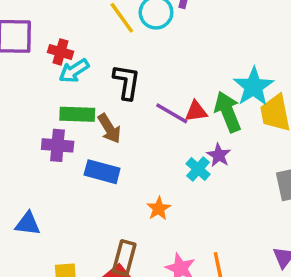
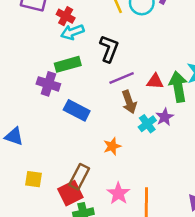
purple line: (172, 113) -> (122, 78), moved, turned -65
green rectangle: (77, 114) -> (68, 64), turned -30
brown arrow: (109, 128) -> (129, 102), moved

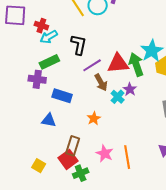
red triangle: (155, 81) -> (118, 63), size x1.6
blue triangle: (14, 136) -> (49, 120), moved
yellow square: (34, 179) -> (39, 166), moved, turned 32

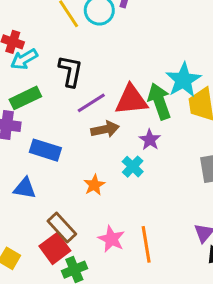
brown arrow: (101, 82) -> (105, 129), turned -72
cyan cross: (118, 97) -> (133, 167), moved
brown rectangle: (73, 146) -> (62, 227), turned -60

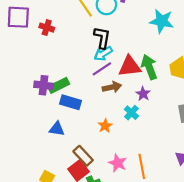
cyan arrow: (24, 59) -> (103, 54), moved
black L-shape: (70, 71) -> (102, 38), moved
cyan star: (183, 80) -> (162, 21), moved, turned -30
green rectangle: (25, 98) -> (59, 85), moved

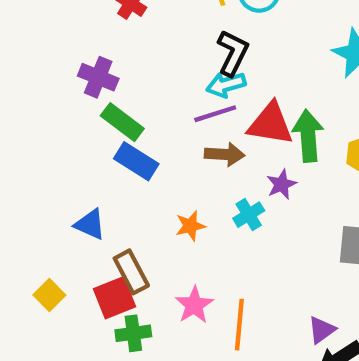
purple cross: (43, 85) -> (98, 77), moved
green rectangle: (59, 85) -> (122, 122), turned 48
blue triangle: (57, 129) -> (90, 224), moved

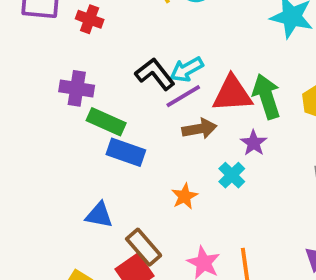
black L-shape: (233, 53) -> (155, 74), moved, turned -51

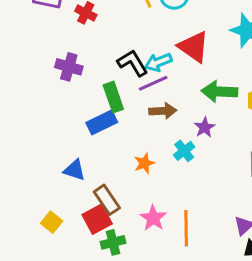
red triangle: (232, 94) -> (194, 47), moved, turned 32
green arrow: (267, 96) -> (219, 92), turned -76
green rectangle: (106, 122) -> (113, 97), moved, turned 40
blue rectangle: (126, 152) -> (102, 122), turned -52

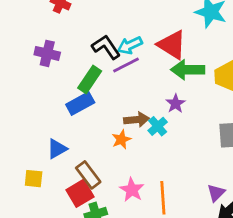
red triangle: (194, 47) -> (172, 45), moved
green rectangle: (113, 97) -> (90, 80), turned 56
brown arrow: (163, 111) -> (137, 120), moved
blue triangle: (75, 170) -> (57, 149), turned -45
yellow square: (52, 222) -> (34, 179), moved, turned -30

